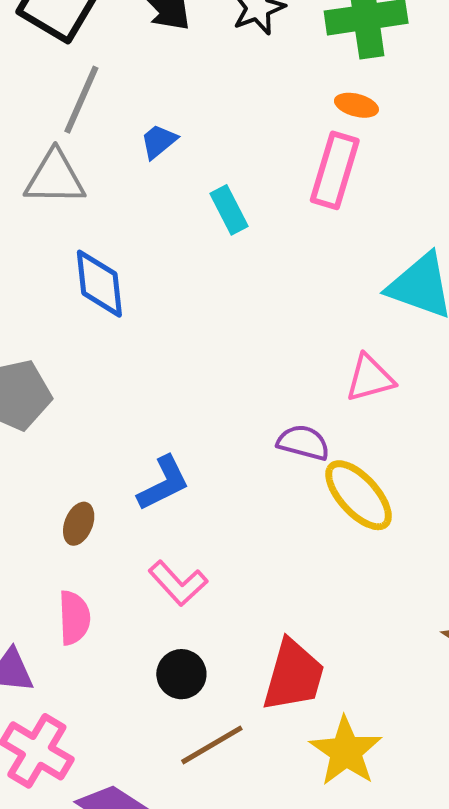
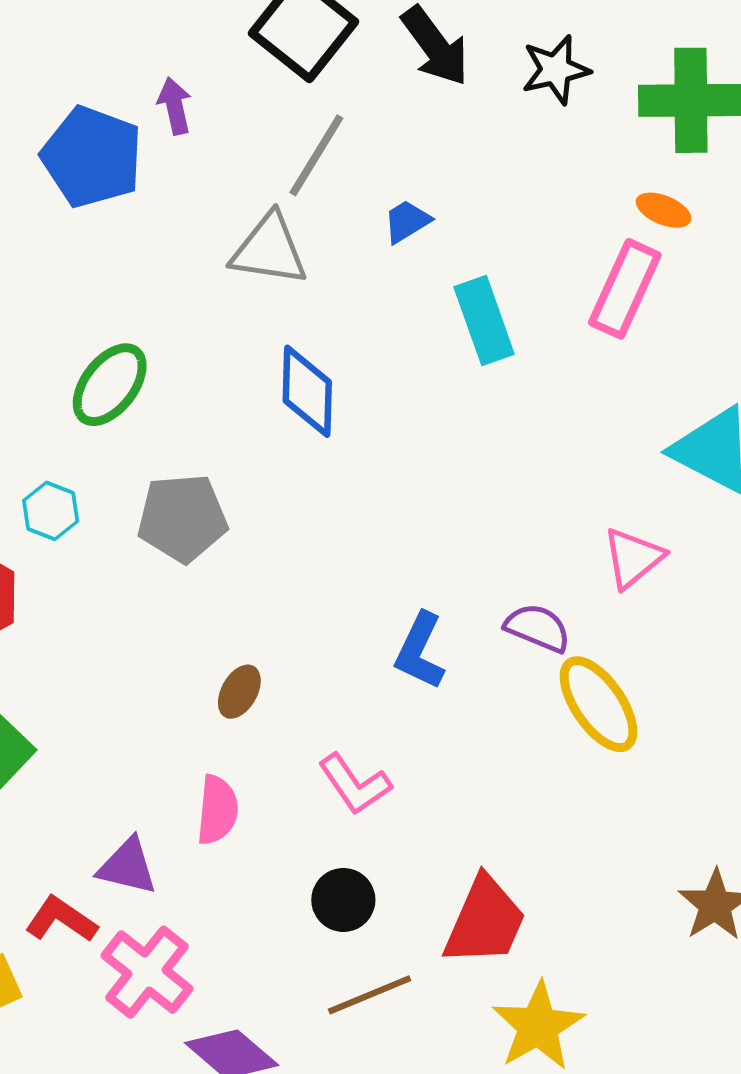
cyan rectangle: (229, 210) -> (484, 321), size x1.4
pink triangle: (370, 378) -> (633, 558), turned -32
blue L-shape: (163, 483) -> (420, 651), moved, turned 134

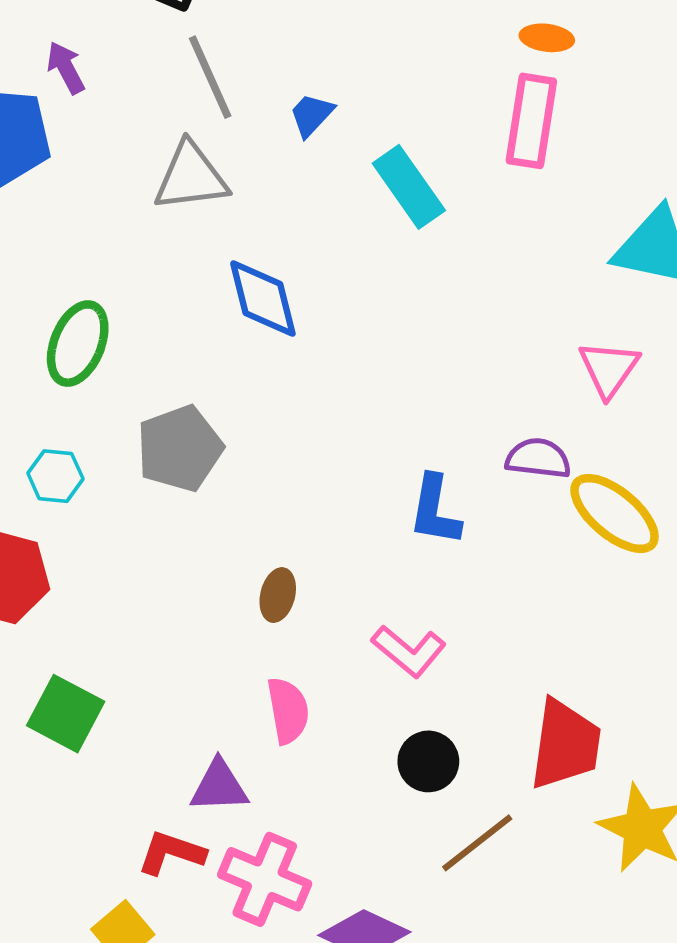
gray line: (316, 155) -> (210, 77), turned -40

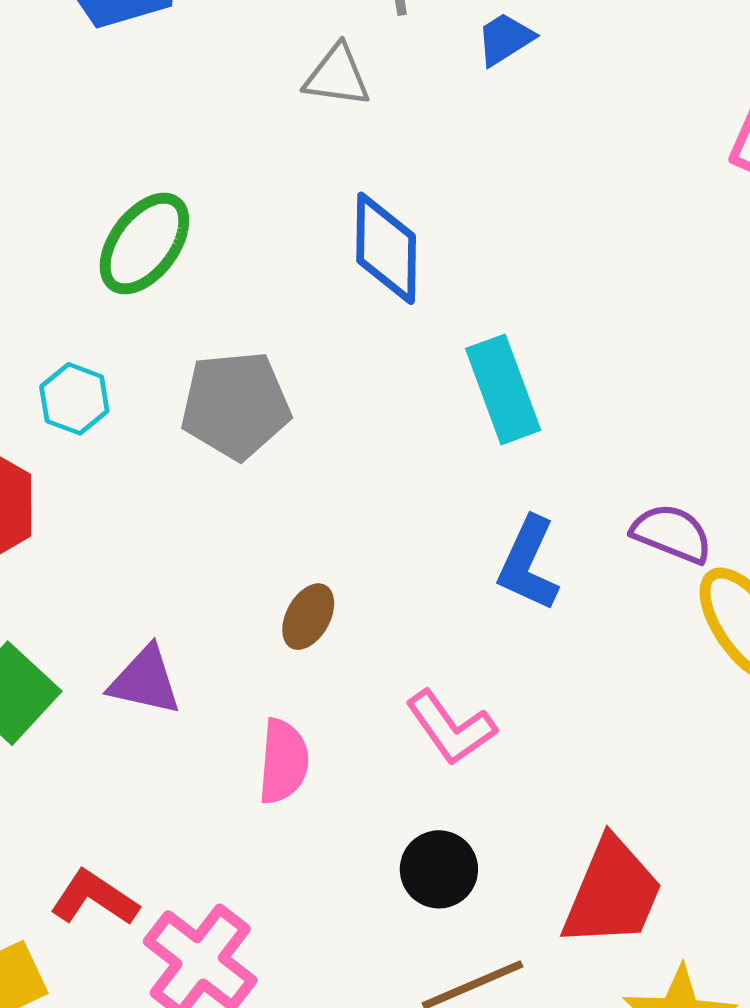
gray triangle: (191, 177) -> (337, 76), size x0.7
cyan rectangle: (409, 187) -> (503, 389), moved
purple triangle: (219, 786) -> (145, 681), moved

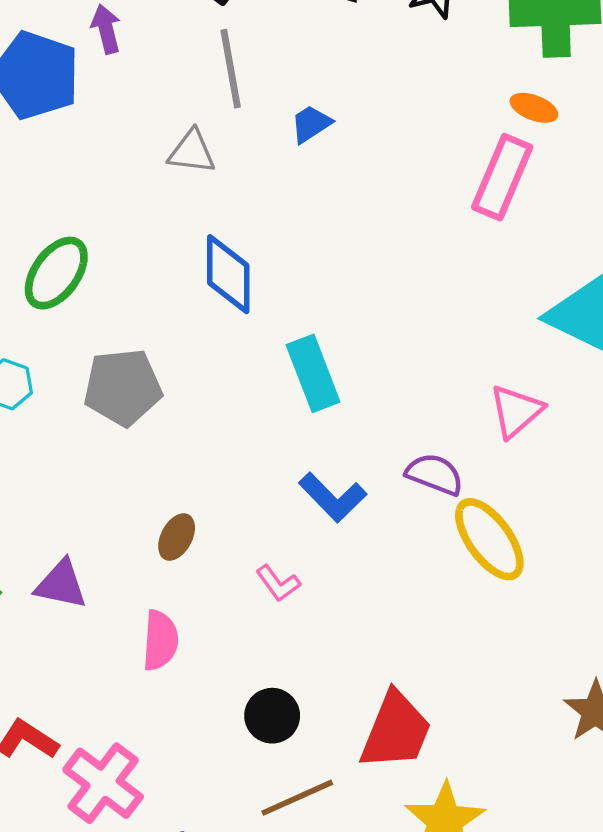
blue L-shape: (528, 564) -> (333, 497), turned -68
pink L-shape: (451, 728) -> (278, 583), moved, size x0.7

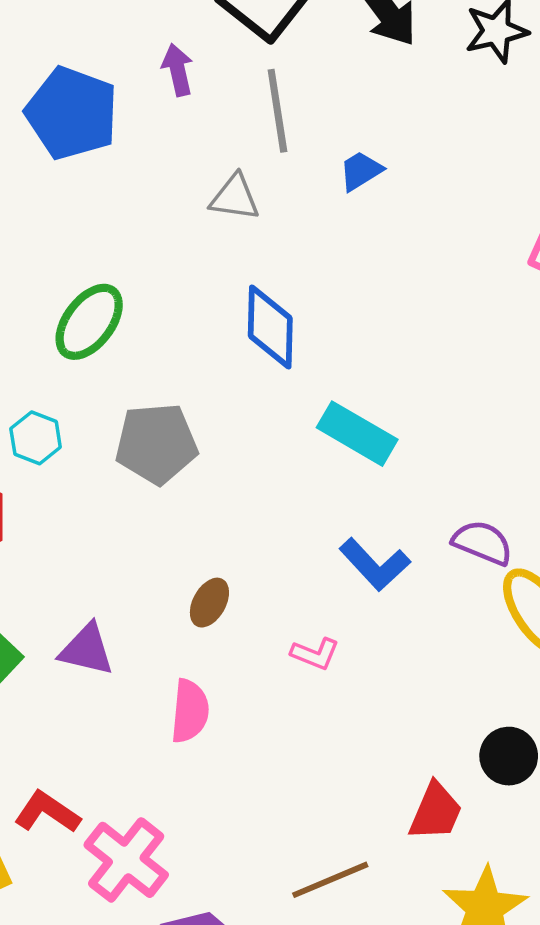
purple arrow: (106, 29) -> (178, 70), moved
cyan rectangle: (313, 373) -> (357, 434), turned -40
pink L-shape: (278, 583) -> (315, 654), turned -33
black circle: (272, 716) -> (509, 756), moved
red trapezoid: (396, 731) -> (436, 812), size x0.7

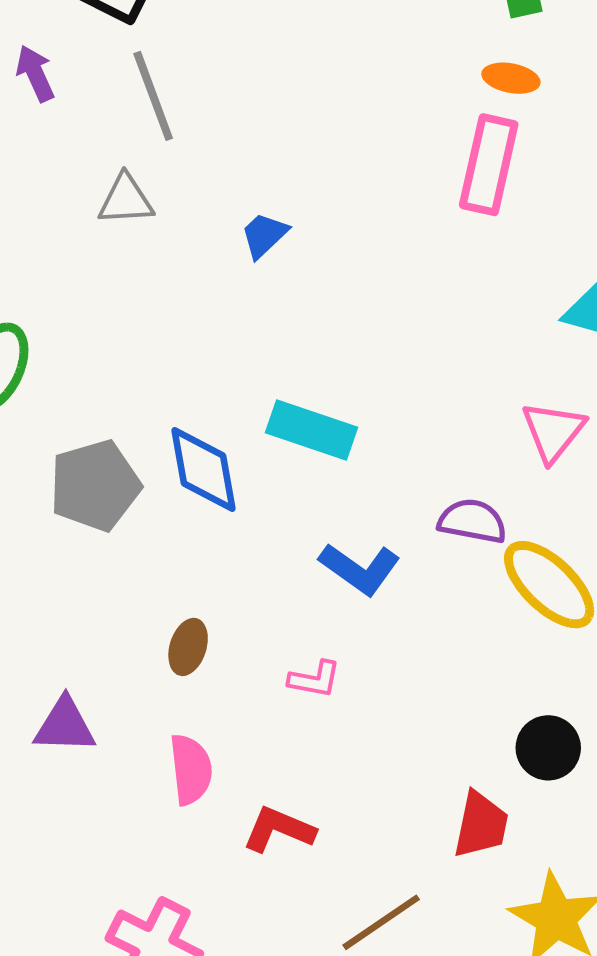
blue trapezoid: (361, 171) -> (264, 235), moved
blue diamond: (270, 327) -> (203, 470), moved
red L-shape: (47, 812) -> (279, 829), moved

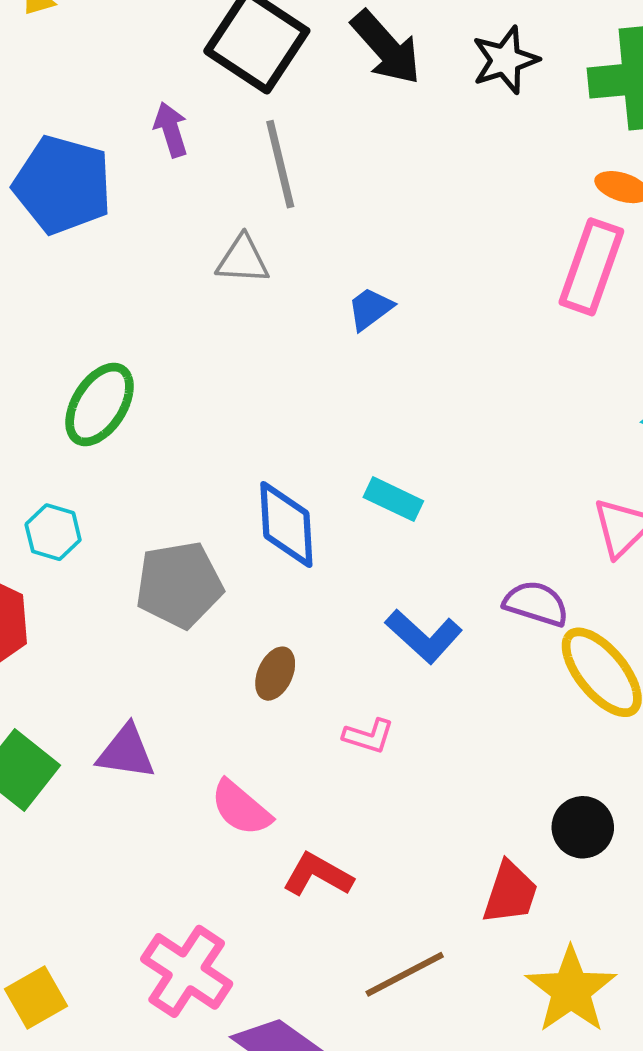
cyan rectangle: (311, 430) -> (393, 499), size x0.7
gray pentagon: (95, 486) -> (179, 585), moved
brown ellipse: (188, 647) -> (275, 674), moved
pink semicircle: (191, 770) -> (241, 808), turned 130

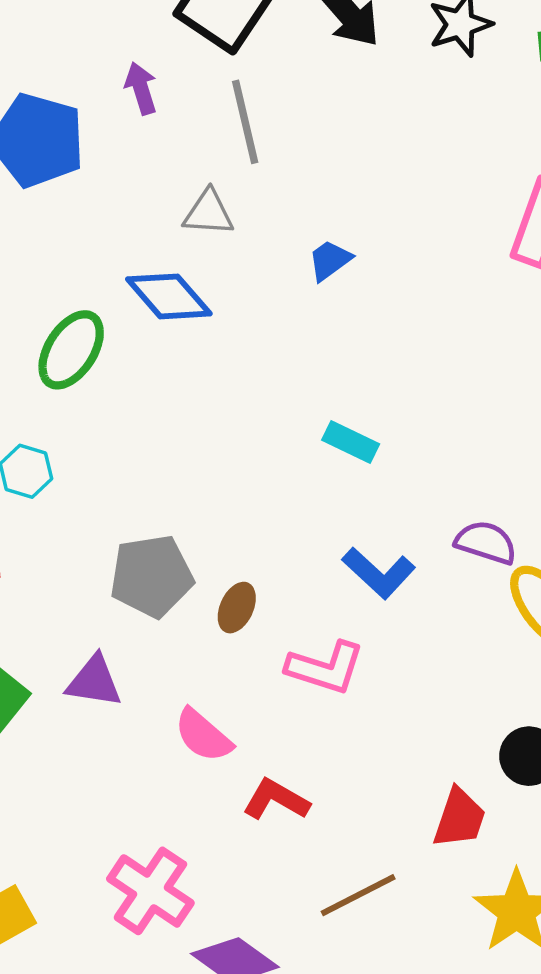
blue diamond: (286, 524) -> (169, 296), moved, turned -38
gray pentagon: (179, 585) -> (152, 576), moved
pink L-shape: (369, 736) -> (325, 668), size x1.6

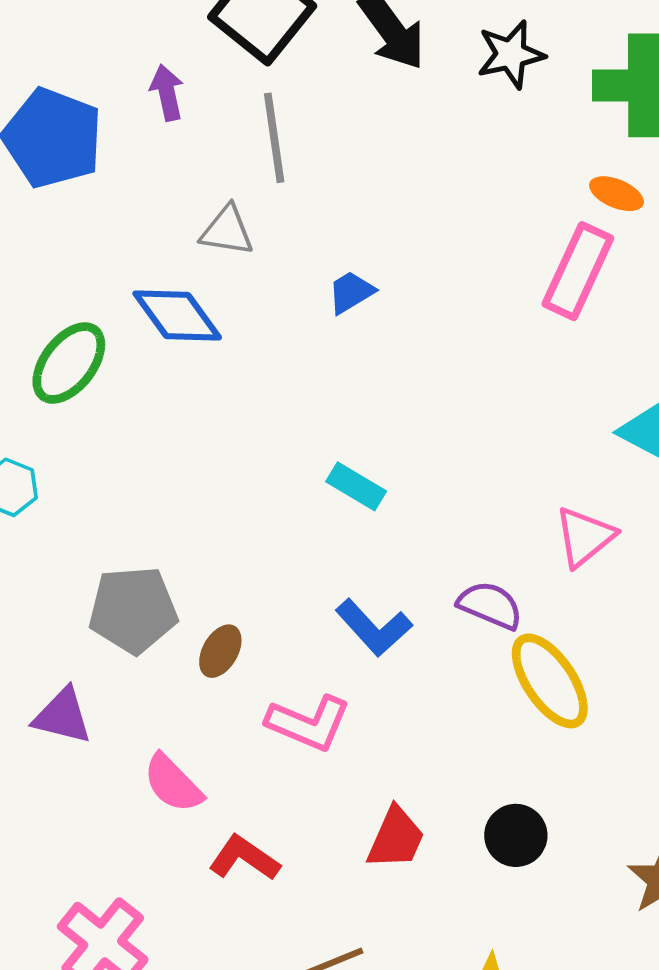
red trapezoid: (459, 818) -> (396, 838), moved

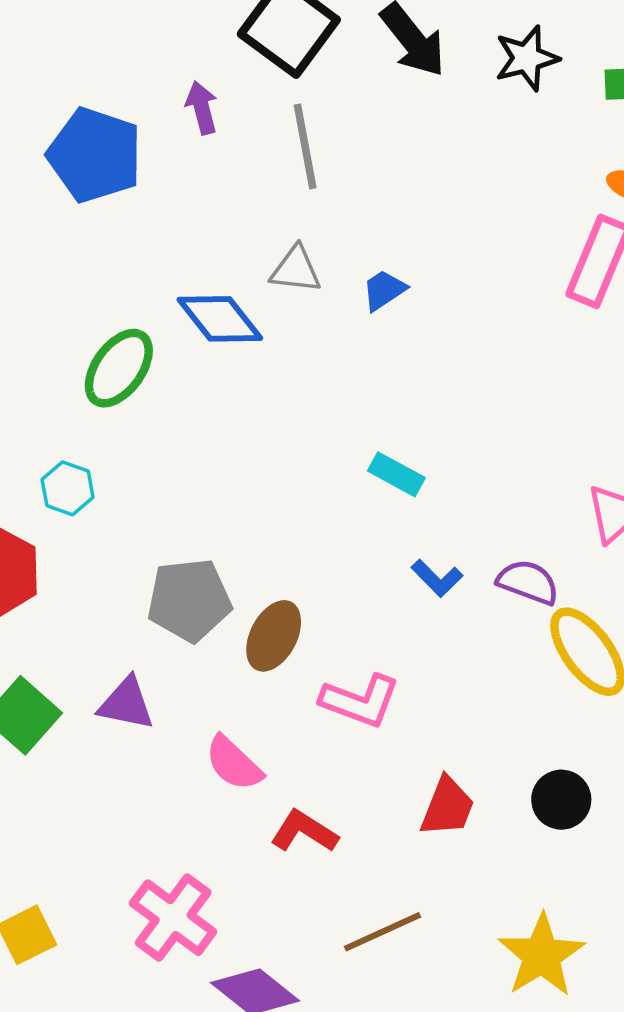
gray triangle: (227, 231) -> (296, 270), moved
blue L-shape: (374, 628) -> (437, 578), moved, size x0.7
brown ellipse: (220, 651) -> (274, 636), size x1.4

